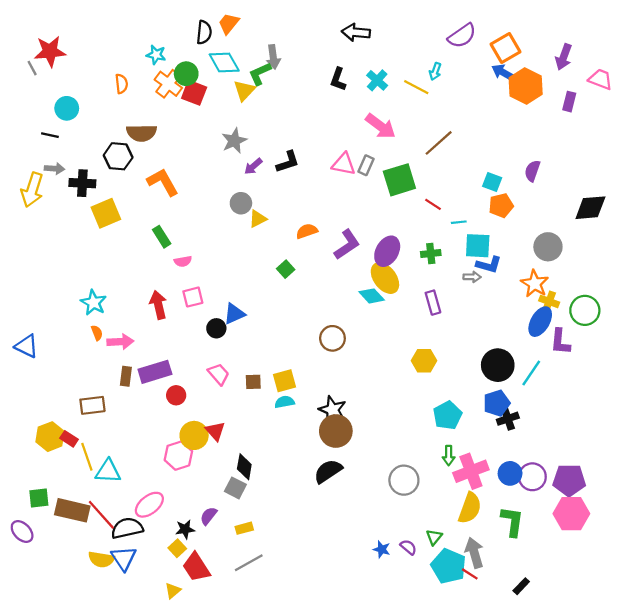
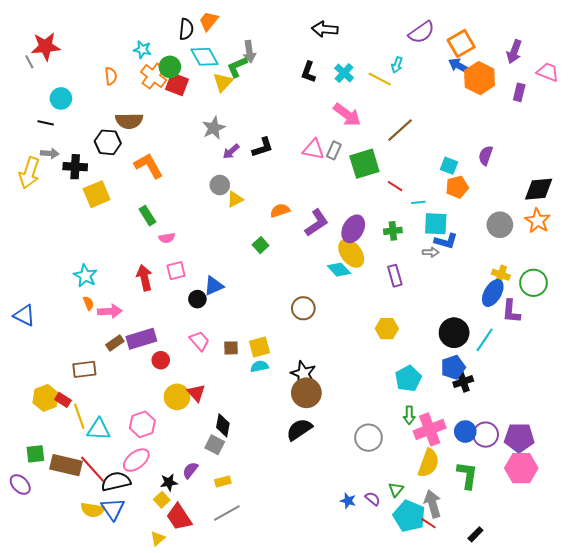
orange star: (535, 284) -> (538, 221), moved
brown rectangle: (126, 376) -> (115, 343), turned 48
pink hexagon: (178, 456) -> (142, 424), moved

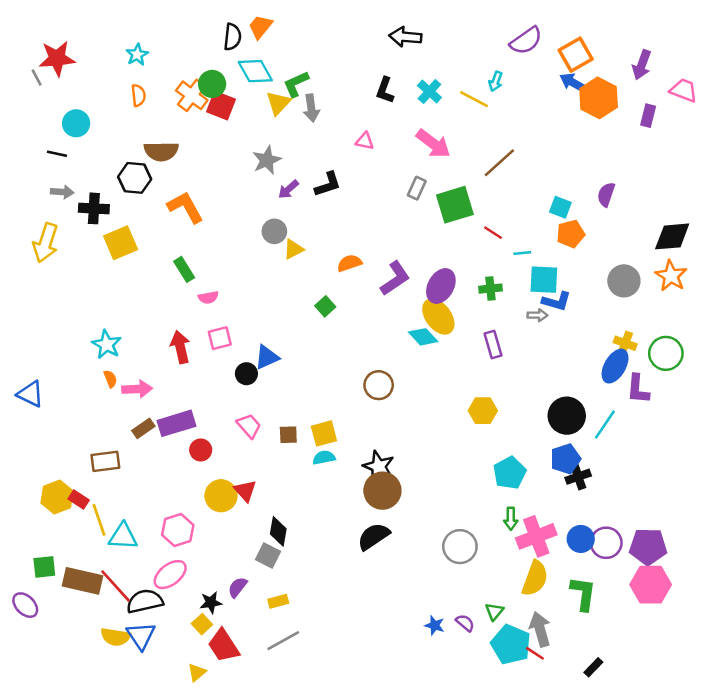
cyan star: (142, 50) -> (137, 55), moved, turned 30
gray arrow: (249, 52) -> (311, 108), moved
pink triangle: (313, 149) -> (365, 141), moved, size x0.7
yellow arrow: (29, 173) -> (46, 243), moved

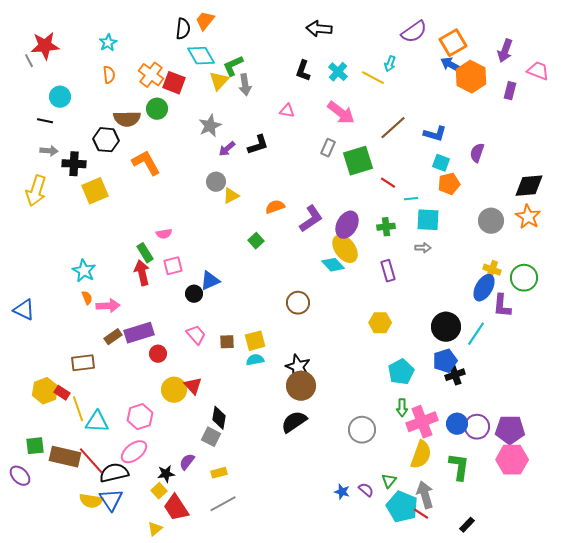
green circle: (212, 84) -> (157, 109), moved
green rectangle: (184, 269) -> (145, 253), moved
blue L-shape: (557, 301) -> (435, 134), moved

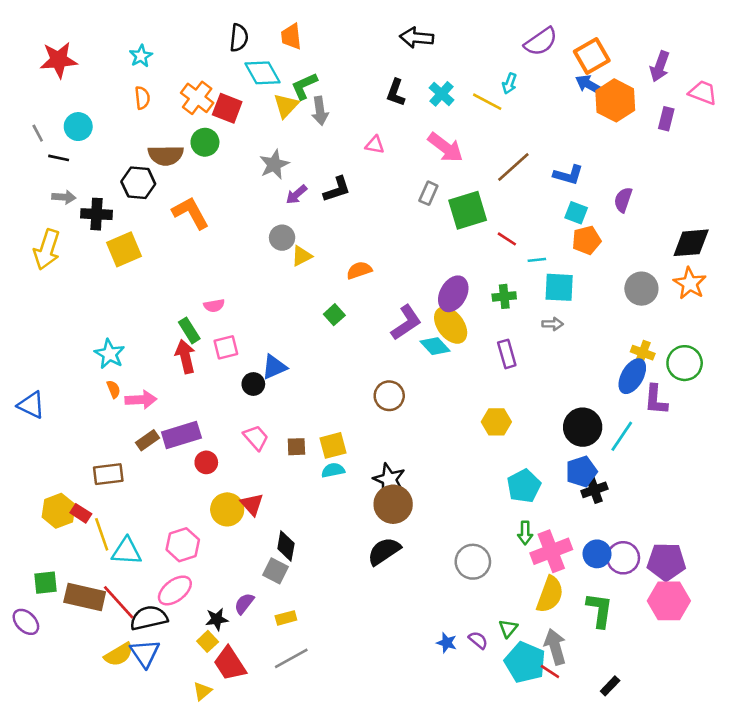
orange trapezoid: (205, 21) -> (291, 36), moved, turned -45
gray line: (29, 61) -> (38, 133), moved
purple L-shape: (311, 219) -> (406, 323), moved
yellow semicircle: (91, 501) -> (119, 655), turned -40

